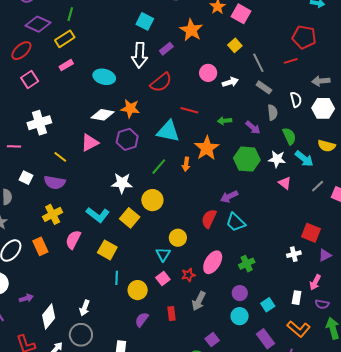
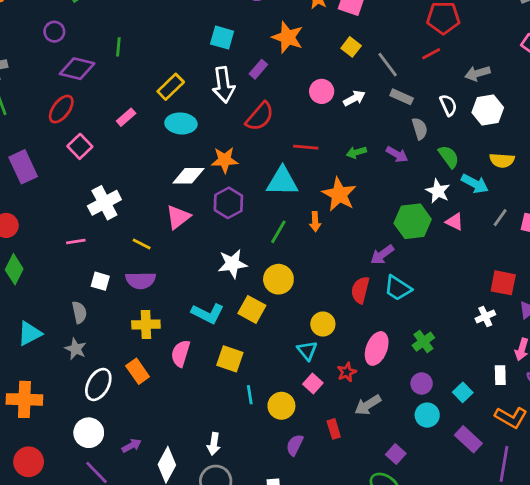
yellow rectangle: (65, 39) -> (171, 87), moved
green hexagon: (247, 159) -> (413, 221), moved
white star: (277, 159) -> (438, 191), turned 30
yellow cross: (53, 214) -> (146, 324), turned 36
gray arrow: (199, 301) -> (368, 405), turned 42

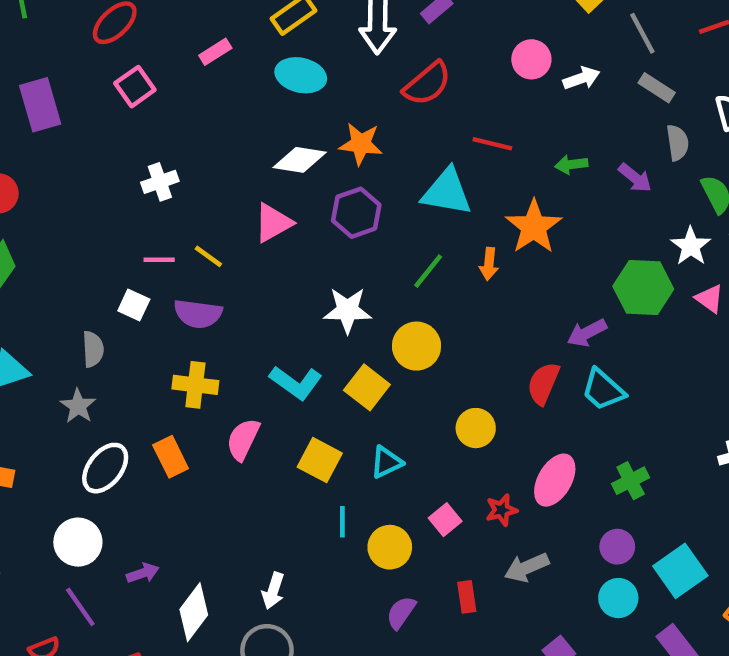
white cross: (104, 203) -> (160, 182), size x0.7
pink line: (76, 242) -> (159, 260), moved
cyan triangle: (307, 351) -> (386, 462), moved, turned 35
cyan square: (463, 392) -> (680, 571), size x1.6

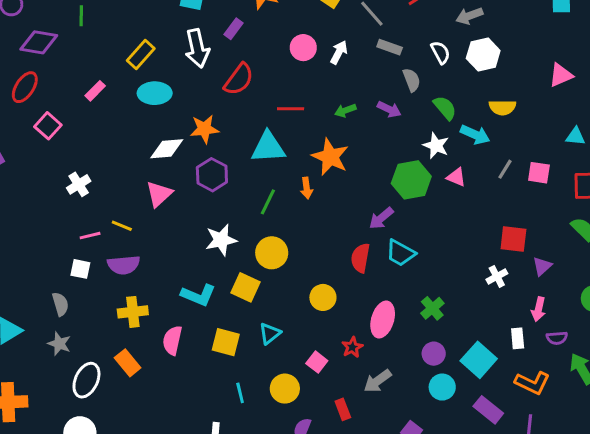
white arrow: (581, 78) -> (339, 52), turned -30
cyan line: (342, 522) -> (240, 393), moved

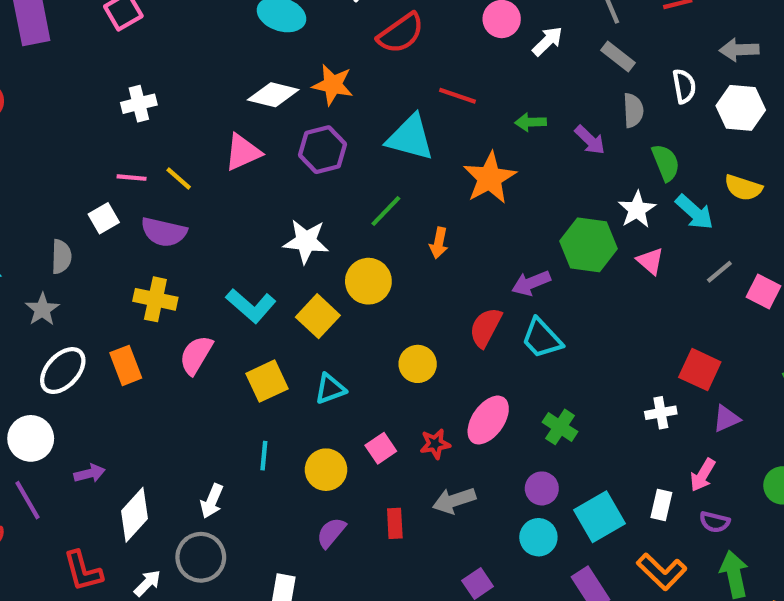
orange arrow: (307, 188) -> (439, 243), moved
white square: (80, 269) -> (104, 218), turned 30
green cross: (432, 308) -> (560, 427), turned -35
yellow square: (226, 342) -> (267, 381), turned 32

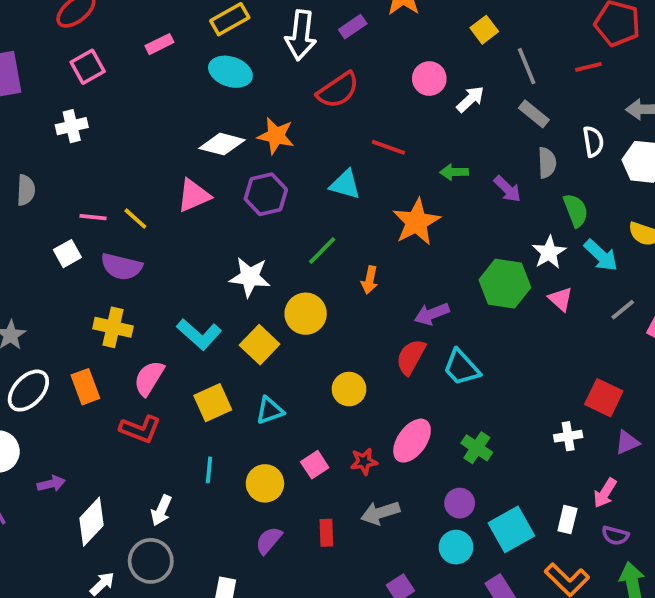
white cross: (139, 104) -> (72, 126), moved
cyan triangle: (410, 138) -> (345, 185), size x0.7
gray semicircle: (61, 257) -> (26, 190), moved
purple arrow: (531, 283) -> (432, 314), moved
red L-shape: (83, 571) -> (140, 429), moved, turned -54

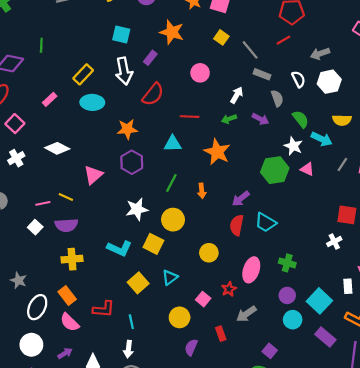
white arrow: (470, 99) -> (237, 95), moved
white diamond: (222, 144) -> (57, 148), moved, turned 30
pink semicircle: (149, 378) -> (70, 322), moved, turned -60
cyan line: (209, 470) -> (131, 322), moved

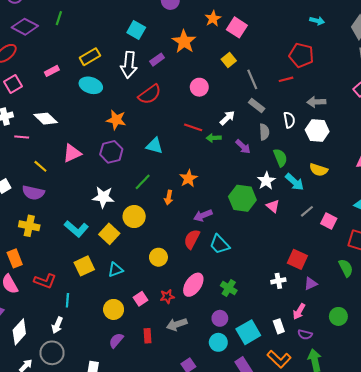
red line: (190, 117) -> (193, 127), moved
orange star: (217, 152) -> (188, 178), moved, size x0.7
pink line: (43, 203) -> (22, 137), moved
white rectangle: (348, 286) -> (279, 326), turned -32

